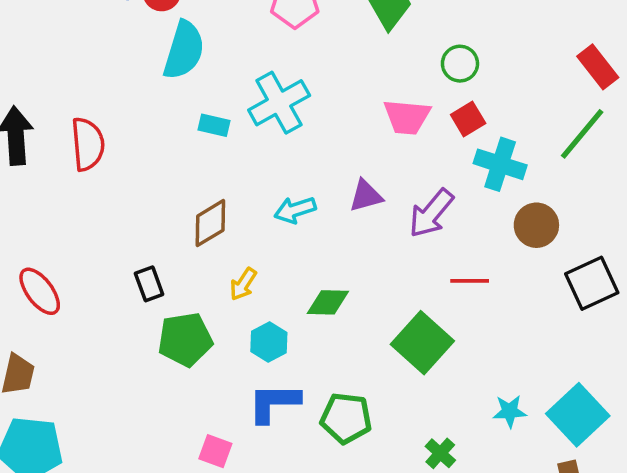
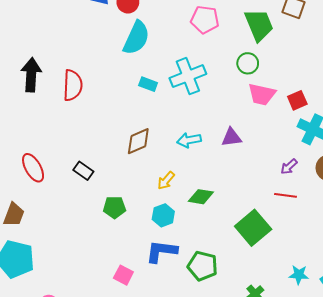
green circle: (460, 64) -> (248, 63), moved
purple arrow: (431, 213) -> (289, 167), moved, size x0.6
black rectangle: (149, 284) -> (83, 171), moved, turned -42
yellow arrow: (243, 284) -> (166, 181), moved
green pentagon: (185, 339) -> (114, 207), size x0.7

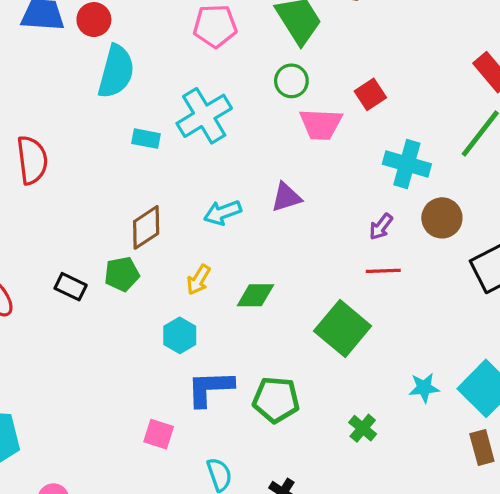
red square: (297, 100) -> (370, 94), moved
green pentagon: (114, 207) -> (122, 274), moved
cyan hexagon: (163, 215) -> (180, 335), moved

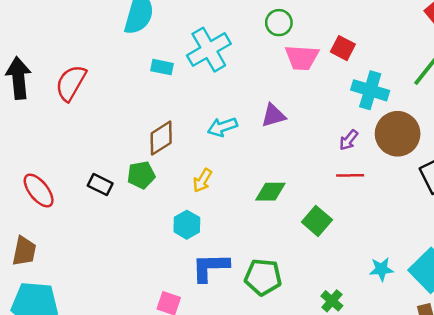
red square: (370, 94) -> (343, 48), moved, turned -30
red semicircle: (32, 160) -> (71, 83), turned -144
brown circle: (442, 218) -> (398, 134), size x1.4
green diamond: (255, 295) -> (270, 192), moved
green square: (343, 329) -> (317, 221), size x0.7

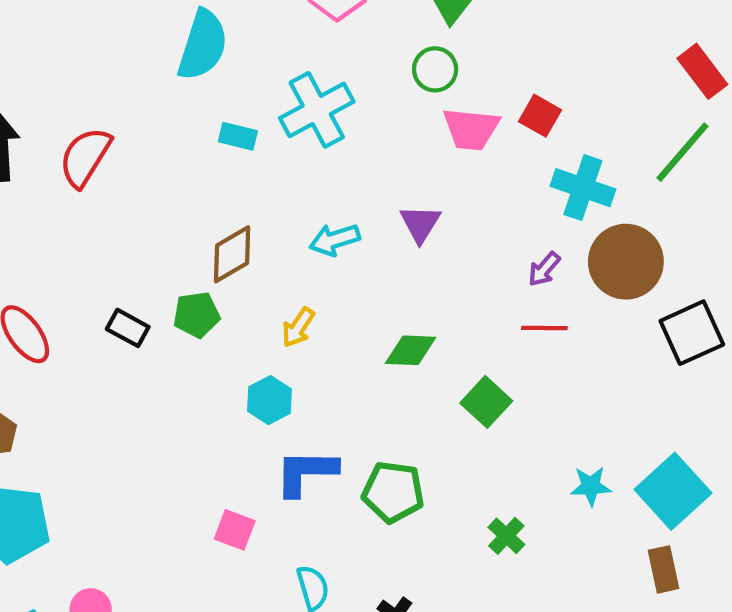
purple triangle: (273, 115) -> (420, 224), turned -44

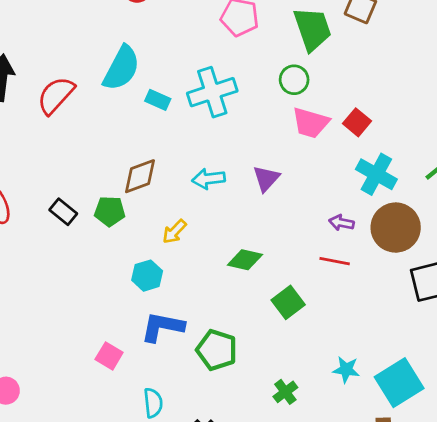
cyan semicircle: (203, 45) -> (121, 68), moved
purple arrow: (544, 269) -> (341, 223), turned 50

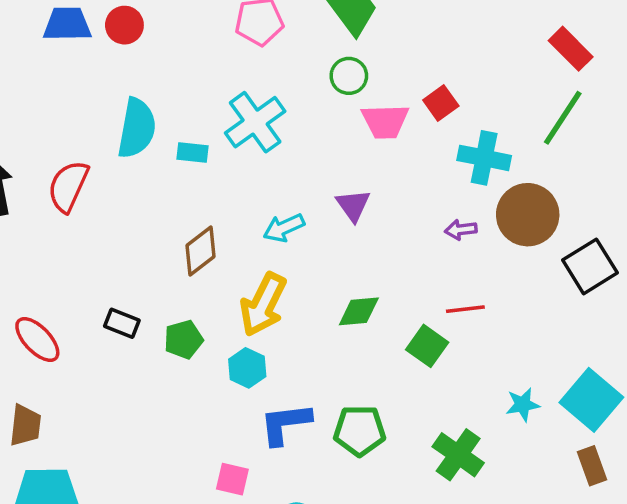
red square: (357, 122) -> (441, 103), turned 32
green pentagon: (110, 211) -> (184, 339), moved
yellow arrow: (174, 232) -> (263, 304), size x1.8
red line: (335, 261) -> (465, 309), moved
green cross: (285, 392) -> (458, 455), size x1.6

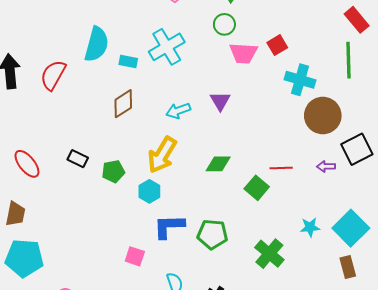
green line: (563, 118) -> (349, 60), turned -40
purple arrow: (461, 230) -> (326, 166), moved
brown diamond: (200, 251) -> (123, 104), moved

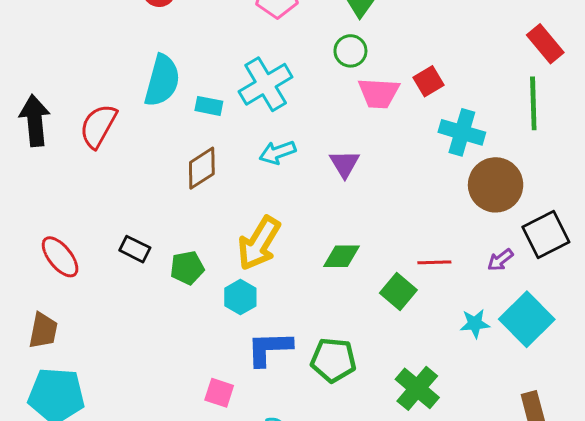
cyan arrow: (178, 111) -> (277, 152), moved
purple arrow: (326, 166) -> (500, 260), turned -36
cyan star: (310, 227) -> (475, 324), moved
cyan square: (351, 228) -> (527, 319), moved

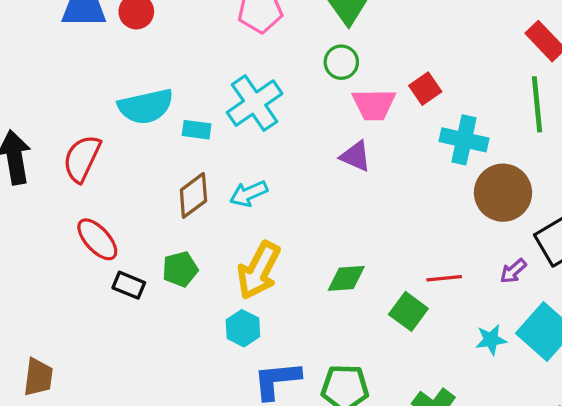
cyan semicircle: (162, 81) -> (146, 106), turned 66
cyan arrow: (277, 152) -> (249, 194), moved
purple triangle: (345, 164) -> (356, 156), moved, turned -32
red ellipse: (60, 257) -> (97, 239), moved
green pentagon: (187, 268) -> (180, 269), moved

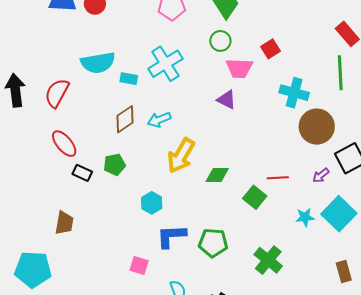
red square: (425, 89) -> (270, 49), moved
yellow arrow: (259, 270) -> (181, 156), moved
brown trapezoid: (38, 377) -> (64, 223), moved

